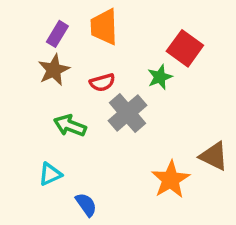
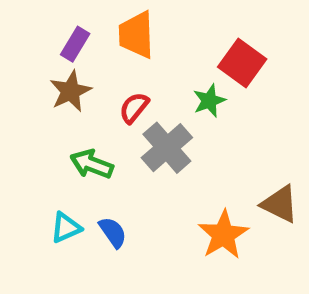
red semicircle: (102, 82) -> (134, 108), turned 145
blue semicircle: (86, 205) -> (113, 232), moved

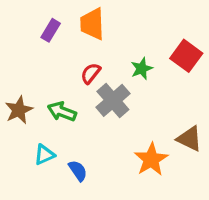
red square: (242, 63) -> (186, 56), moved
brown star: (70, 91) -> (19, 110), moved
blue semicircle: (113, 232) -> (78, 171), moved

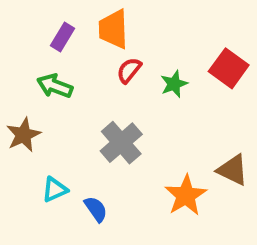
red semicircle: (91, 73) -> (129, 70), moved
gray cross: (113, 100) -> (121, 143), moved
green arrow: (62, 112) -> (55, 86), moved

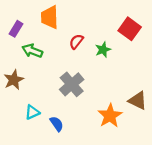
orange trapezoid: (113, 29) -> (50, 17), moved
purple rectangle: (63, 37) -> (16, 29), moved
red square: (229, 68) -> (130, 29), moved

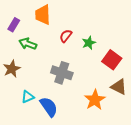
red square: (130, 29) -> (112, 60), moved
gray cross: (72, 84) -> (62, 73), turned -30
blue semicircle: (57, 124) -> (49, 107), size x1.5

